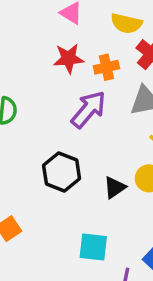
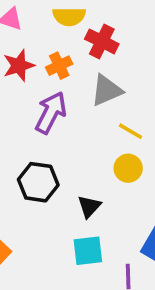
black triangle: (115, 187) -> (89, 206), moved

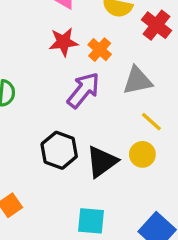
red cross: (102, 41) -> (156, 25), moved
orange cross: (59, 66) -> (100, 50), turned -35
black triangle: (89, 206) -> (102, 162), moved, size x1.5

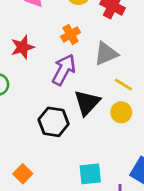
red star: (63, 42) -> (23, 47), moved
orange cross: (100, 50) -> (71, 34), turned 30
black triangle: (102, 162) -> (87, 103), moved

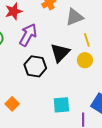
purple arrow: (64, 70) -> (28, 35), moved
yellow line: (123, 85) -> (87, 40), turned 40

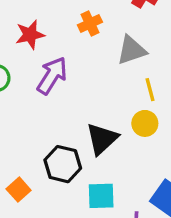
black triangle: (60, 53) -> (102, 139), moved
black hexagon: (35, 66) -> (63, 164), moved

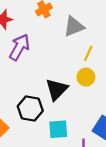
yellow line: (150, 90) -> (88, 53), turned 42

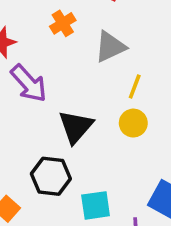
purple arrow: (19, 47) -> (29, 83), turned 112
black triangle: (57, 89) -> (76, 127), moved

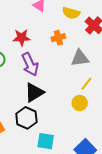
black triangle: (76, 127) -> (34, 92), moved

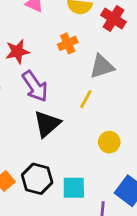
yellow line: (87, 84) -> (86, 99), moved
yellow circle: (80, 103) -> (109, 142), moved
black hexagon: (26, 118) -> (37, 179), moved

